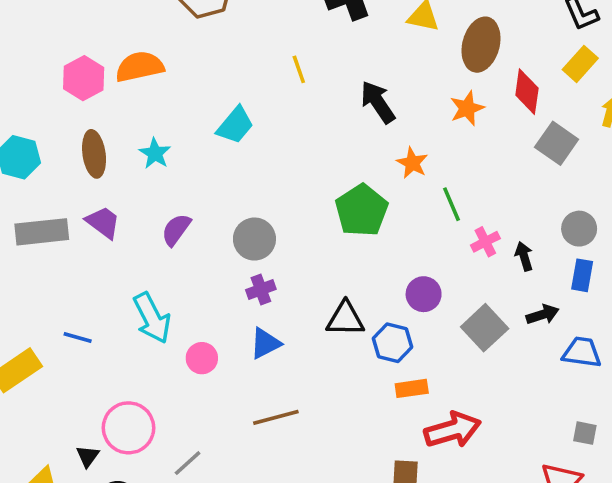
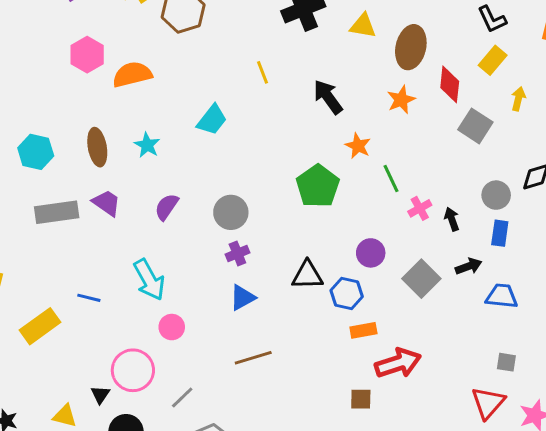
pink hexagon: (84, 78) -> (87, 55), moved
pink circle: (202, 358) -> (172, 327), moved

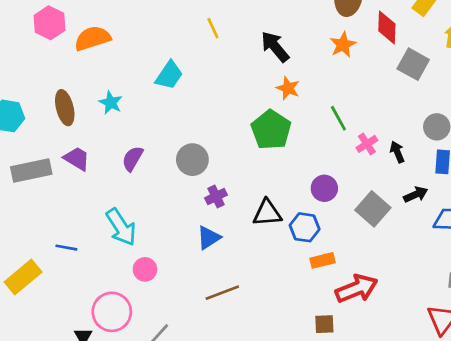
orange star: (358, 146) -> (288, 88), moved
purple cross: (237, 254) -> (216, 196), moved

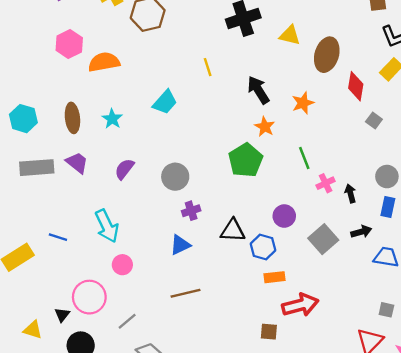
orange star: (343, 45) -> (303, 103), moved
gray square: (413, 64) -> (374, 120), size x0.6

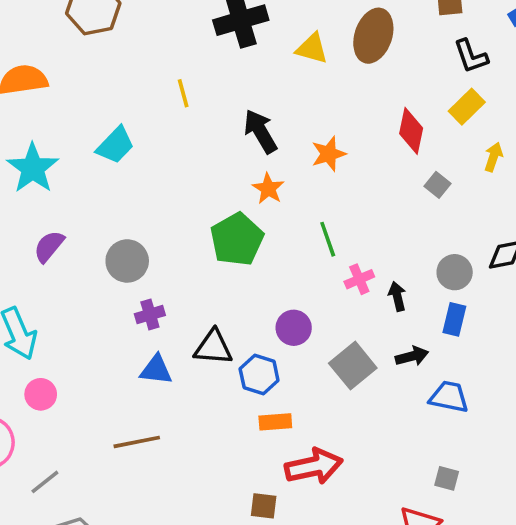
brown ellipse: (327, 55) -> (373, 36), moved
cyan star: (112, 119) -> (33, 168), size x1.6
blue triangle: (180, 245) -> (156, 370), moved, turned 30

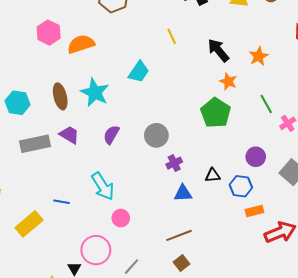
black triangle: (213, 347) -> (213, 175), size x0.7
brown square: (264, 506) -> (181, 263), moved, turned -35

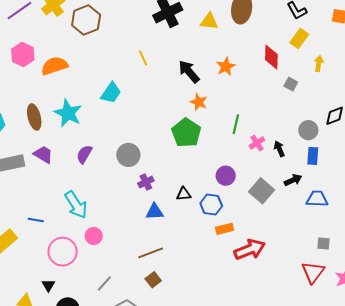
orange star: (259, 56) -> (226, 67), moved
green line: (266, 104) -> (236, 124), turned 42
pink circle: (96, 250) -> (63, 252), moved

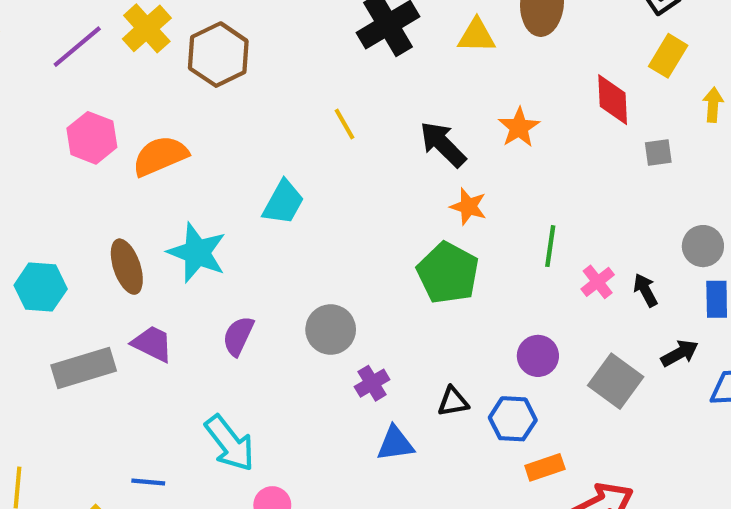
gray square: (291, 84) -> (658, 153), turned -32

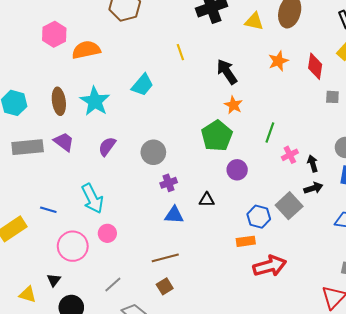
orange star: (519, 127) -> (278, 61), moved
black arrow: (680, 353) -> (313, 188), moved
purple circle: (538, 356) -> (237, 170), moved
blue hexagon: (513, 419) -> (259, 217), moved

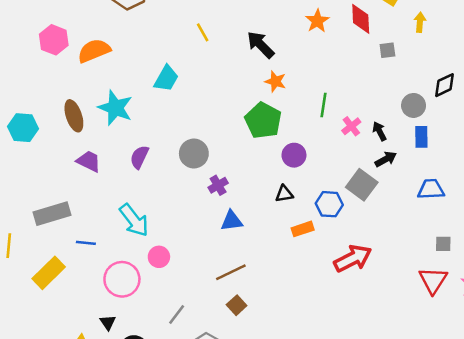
gray rectangle: (28, 147) -> (52, 214), moved
black triangle: (207, 200) -> (284, 194), moved
orange rectangle: (246, 241) -> (303, 229), moved

